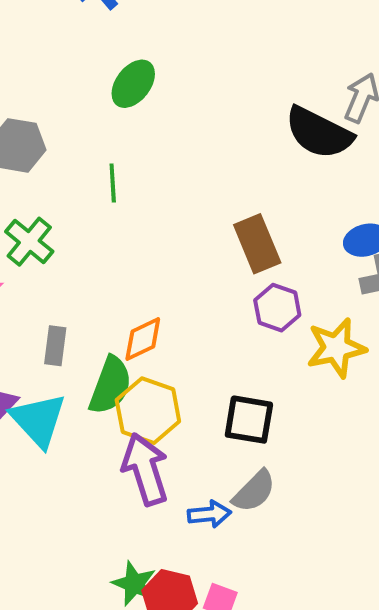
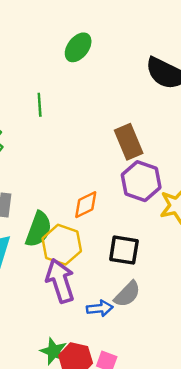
green ellipse: (133, 84) -> (78, 47), moved
purple hexagon: (277, 308) -> (141, 181), size x1.4
orange diamond: (143, 339) -> (86, 205), moved

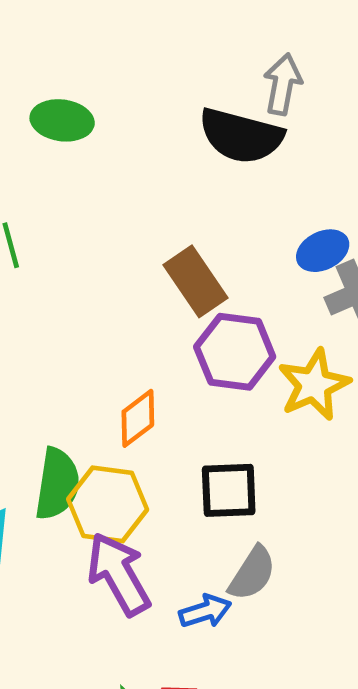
green ellipse: (78, 47) -> (62, 120), turned 72

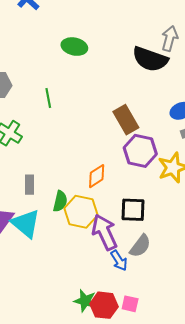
green semicircle: (57, 484) -> (60, 201), size x0.7
purple arrow: (119, 574) -> (105, 232), moved
blue arrow: (205, 611) -> (119, 261), turned 70

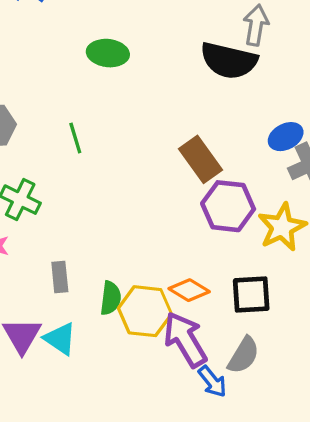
orange diamond: (97, 176) -> (189, 290), moved, turned 70
black square: (133, 210) -> (251, 295), moved
cyan triangle: (26, 224) -> (60, 339), size x0.7

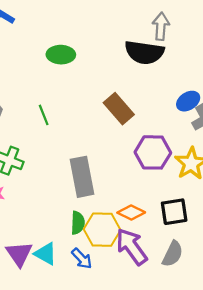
brown rectangle: (200, 159) -> (119, 109), moved
gray rectangle: (60, 277) -> (82, 177), moved, size x1.8
blue arrow: (212, 382) -> (82, 259), moved

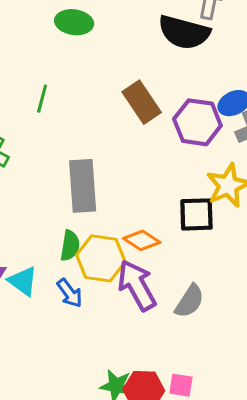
green line: (44, 115) -> (42, 99), turned 30
purple hexagon: (153, 152) -> (197, 122), moved
black square: (174, 212) -> (196, 214), moved

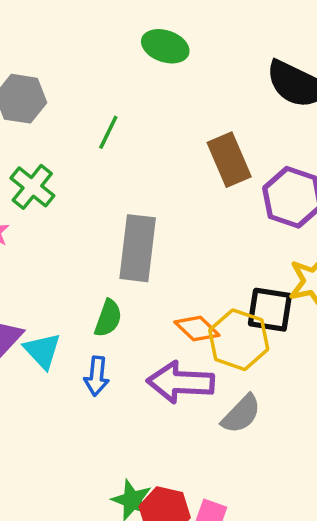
yellow hexagon: (101, 258) -> (239, 340), moved
purple arrow: (137, 285) -> (181, 382), turned -69
blue arrow: (70, 293) -> (97, 376), turned 32

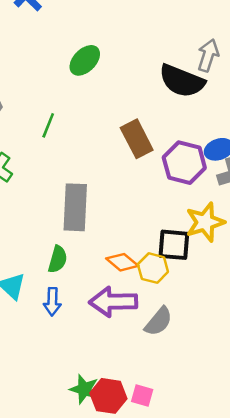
green ellipse: (165, 46) -> (85, 60), turned -60
yellow hexagon: (239, 340) -> (153, 268), size x0.7

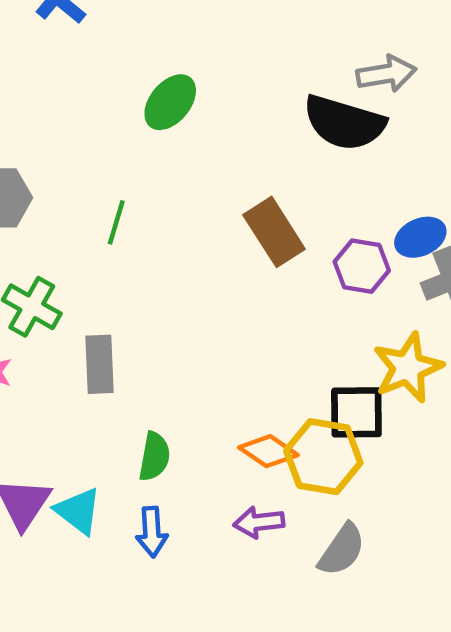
gray arrow: (208, 55) -> (386, 74), turned 68
purple hexagon: (184, 163) -> (362, 266), size x0.7
gray rectangle: (75, 207) -> (99, 364), moved, size x0.7
yellow hexagon: (153, 268) -> (323, 457), size x1.4
purple arrow: (113, 302) -> (259, 522), size x0.6

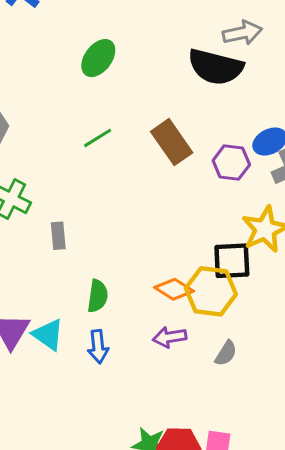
green line: (116, 222) -> (98, 138), moved, turned 44
gray rectangle: (99, 364) -> (58, 236), size x0.7
gray semicircle: (342, 550) -> (226, 353), size x0.7

